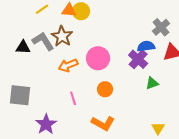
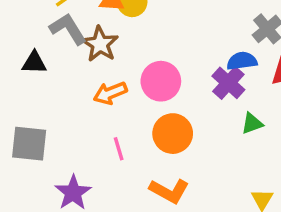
gray L-shape: (43, 41) -> (68, 29), moved
orange circle: (105, 89) -> (173, 134), size x1.5

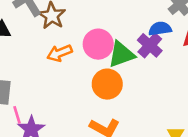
green triangle: (252, 123) -> (121, 54), moved, size x1.6
pink line: (119, 149) -> (17, 115), moved

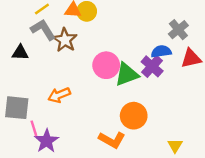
orange arrow: (60, 53) -> (59, 95), moved
orange circle: (107, 84) -> (134, 116), moved

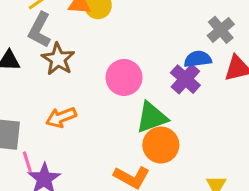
gray L-shape: (43, 30) -> (40, 30), turned -120
brown star: (65, 40) -> (58, 59), moved
green triangle: (127, 74) -> (152, 117), moved

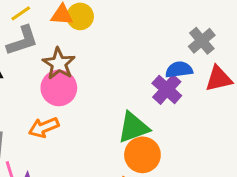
gray L-shape: (40, 30) -> (22, 41), turned -136
brown star: (58, 59) -> (59, 64), moved
pink circle: (124, 77) -> (59, 88), moved

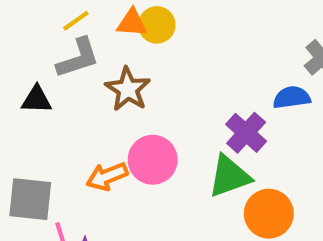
pink circle: (59, 88) -> (153, 160), moved
purple cross: (167, 89) -> (246, 133), moved
orange circle: (142, 155) -> (269, 214), moved

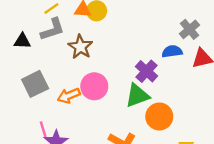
black triangle: (36, 100) -> (22, 41), moved
gray square: (30, 199) -> (35, 84), moved, turned -32

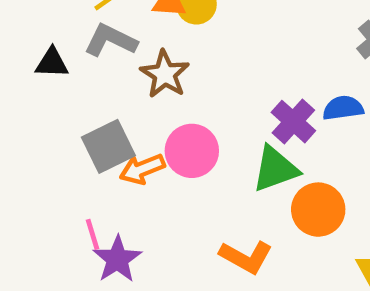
gray L-shape: (52, 29) -> (111, 40), turned -136
blue semicircle: (172, 51) -> (343, 108), moved
gray square: (35, 84) -> (108, 146), moved

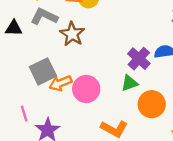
pink circle: (192, 151) -> (86, 89), moved
green triangle: (275, 169) -> (129, 83), size x0.7
pink line: (93, 234) -> (24, 114), moved

